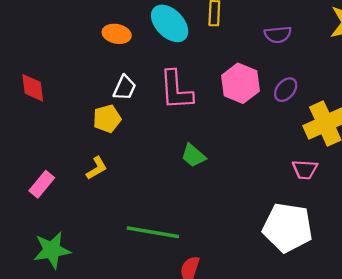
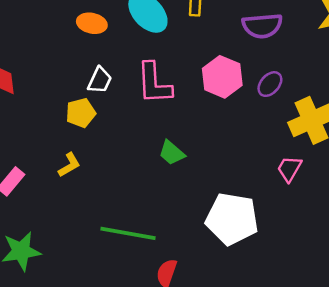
purple semicircle: (278, 35) -> (262, 26), size x1.4
pink trapezoid: (305, 169) -> (289, 169), turned 116
white pentagon: (288, 228) -> (232, 219), moved

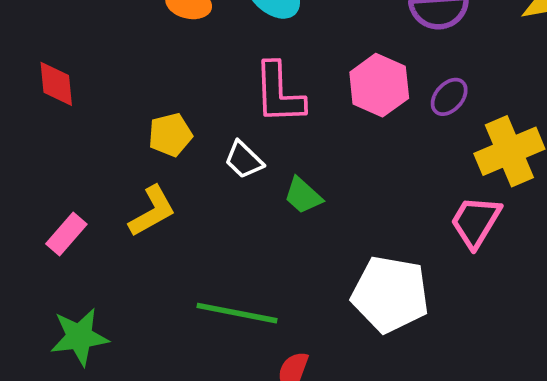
white trapezoid: (100, 80) -> (244, 160), moved, turned 108
yellow L-shape: (69, 165) -> (152, 211), size x1.4
pink trapezoid: (289, 169) -> (476, 222), size x1.4

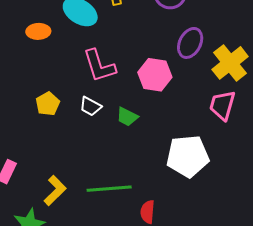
pink hexagon: (379, 85) -> (155, 75), moved
purple ellipse: (449, 97) -> (190, 43), size x1.4
yellow L-shape: (152, 211) -> (55, 191), moved

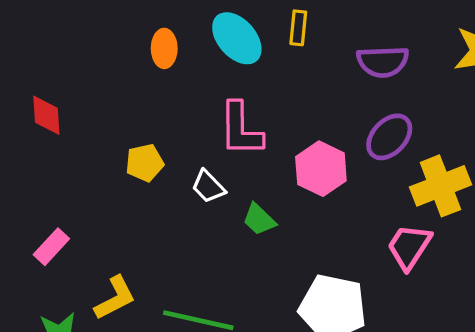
orange ellipse: (38, 31) -> (164, 48), turned 75

